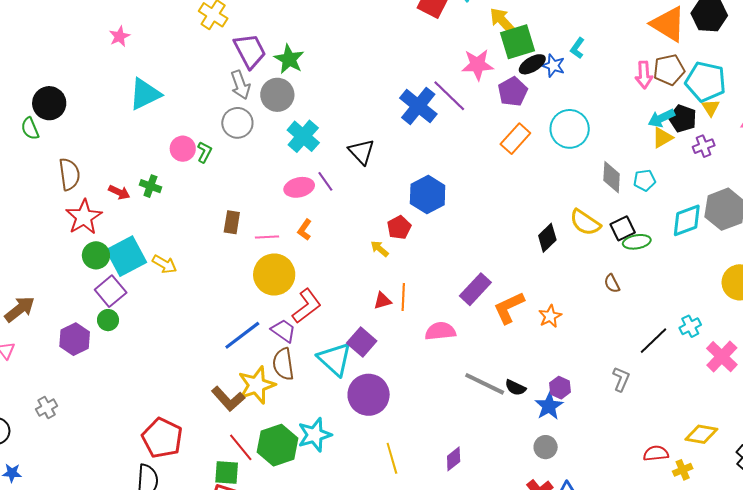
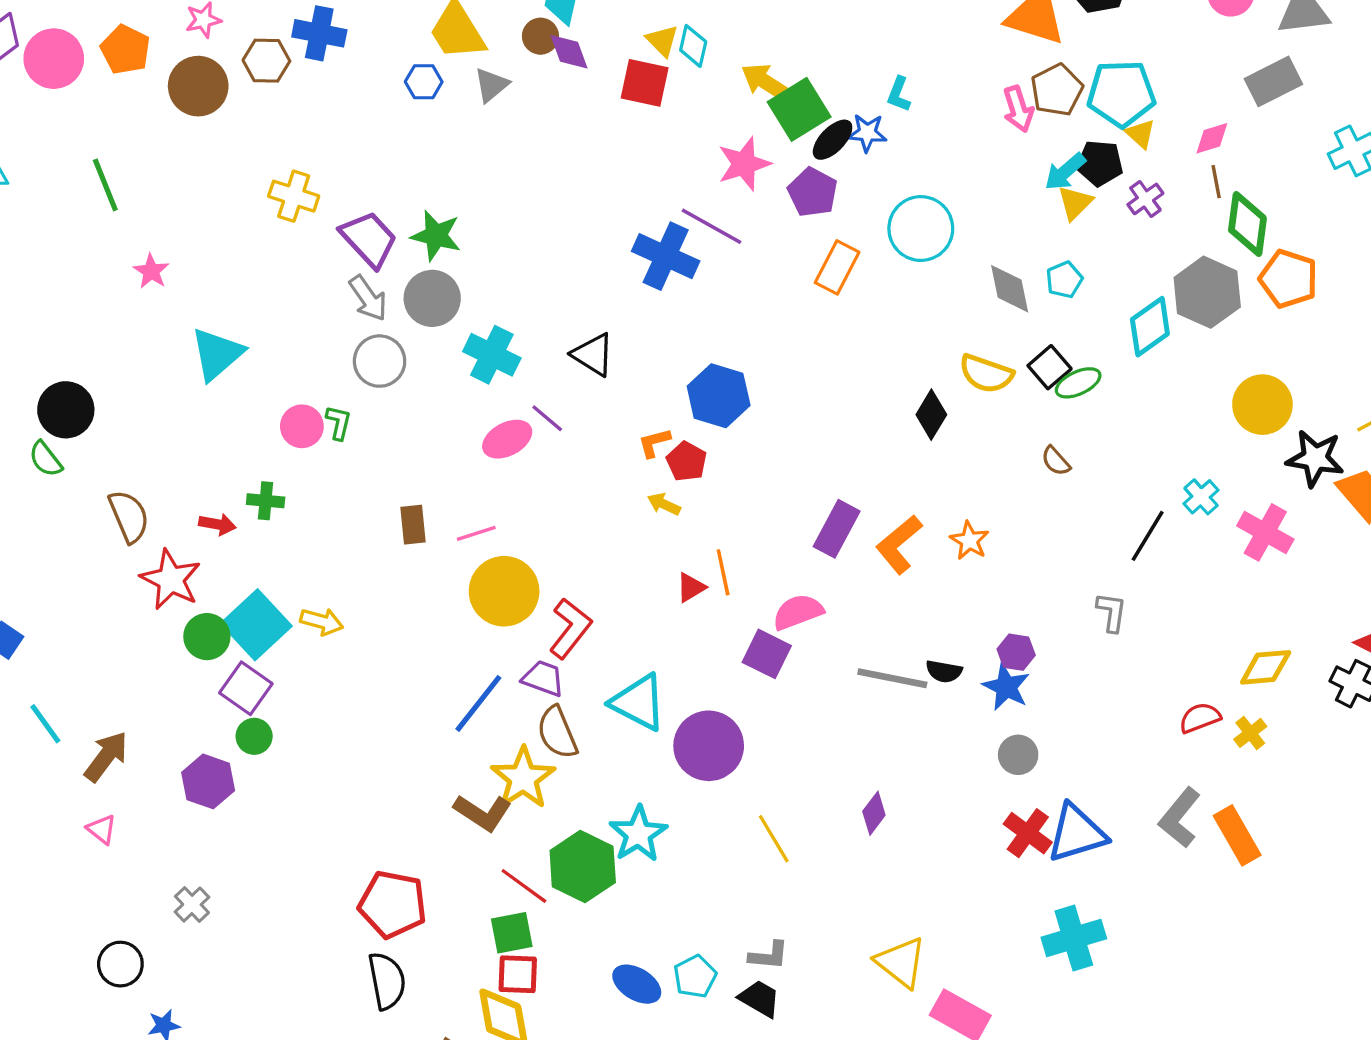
orange L-shape: (305, 230) -> (654, 443), moved, turned 55
purple square: (362, 342) -> (767, 654), moved

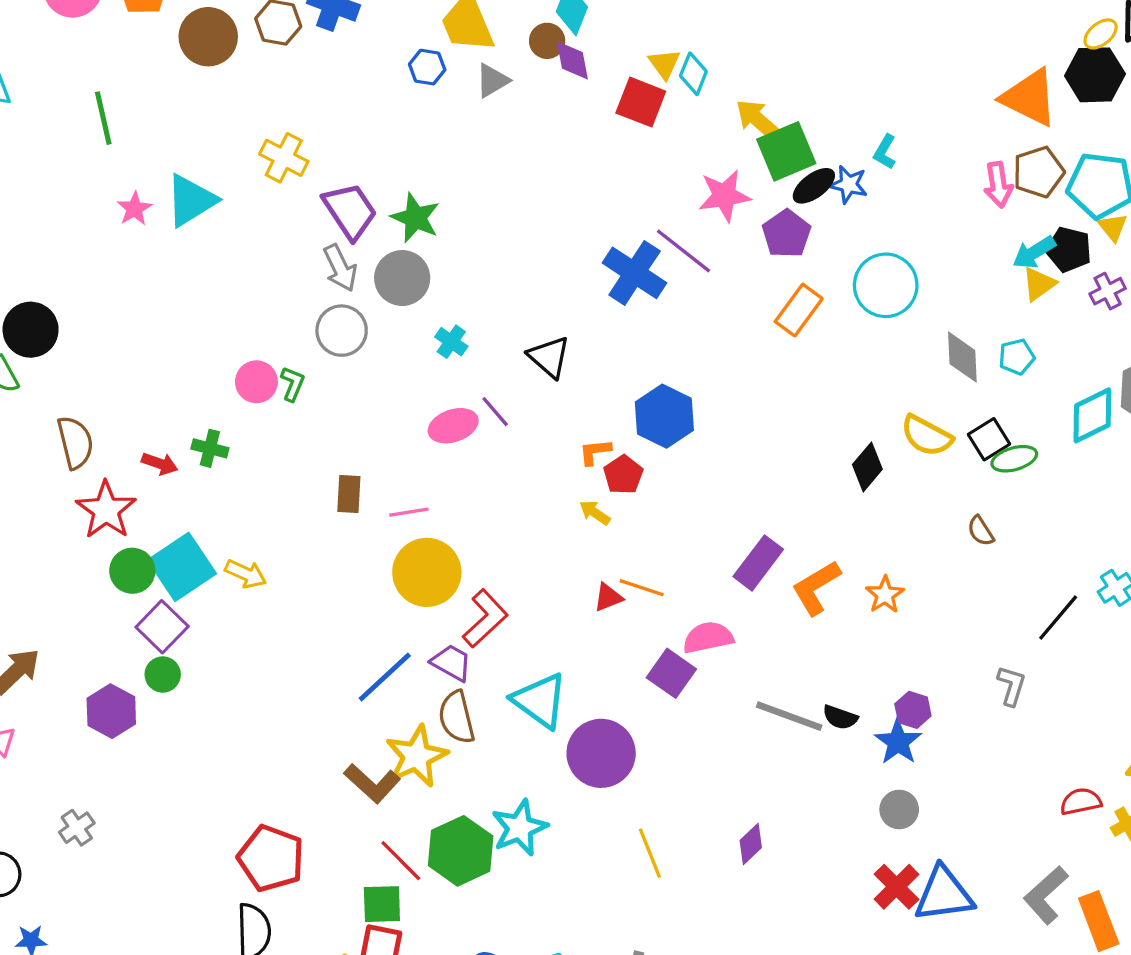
cyan triangle: (217, 354) -> (191, 200), moved
cyan cross: (492, 355) -> (451, 342), size x0.6
orange line: (723, 572) -> (642, 588), turned -69

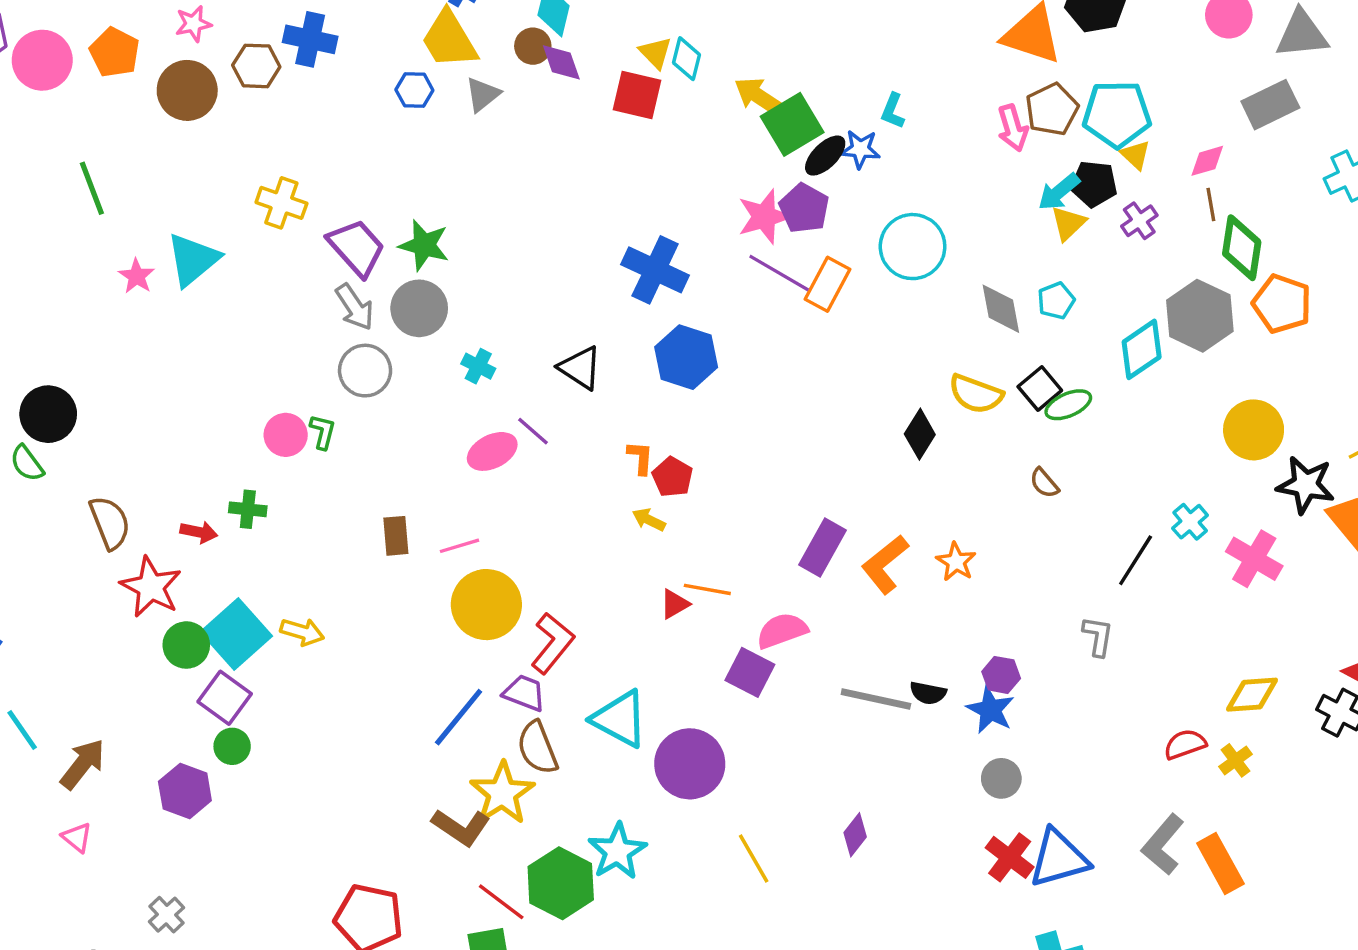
pink star: (724, 196) -> (764, 217), moved
purple line: (683, 251) -> (779, 273), moved
blue hexagon: (664, 416) -> (686, 357), moved
orange L-shape: (595, 452) -> (640, 458), turned 108

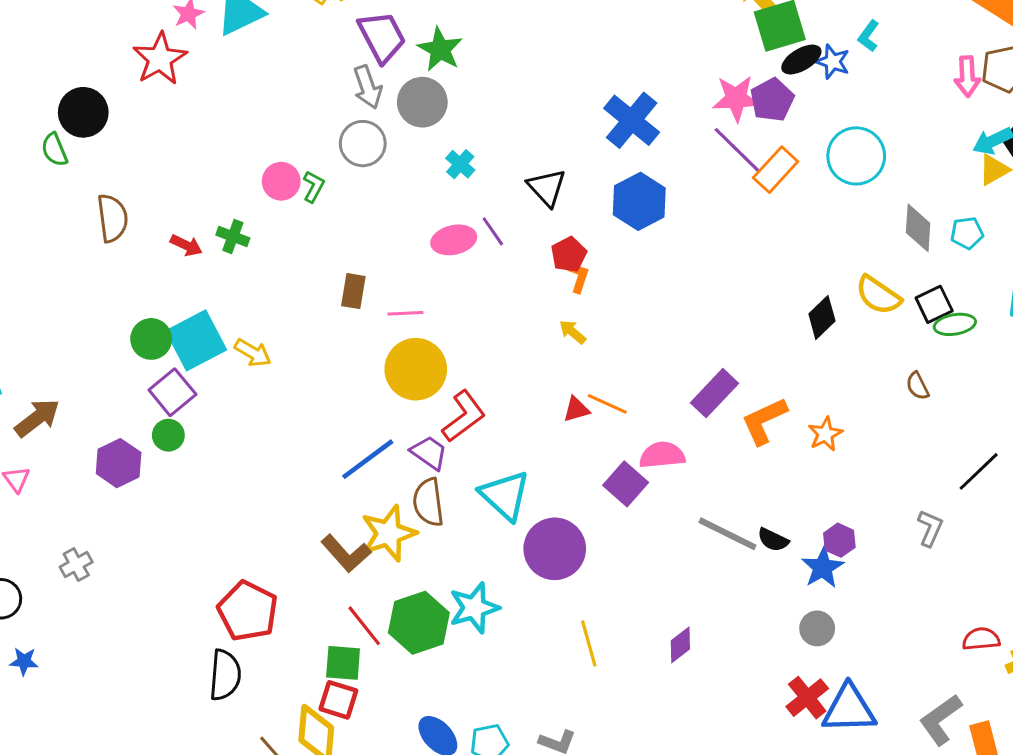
red pentagon: (672, 477) -> (569, 254), moved
red star: (151, 587) -> (160, 59), moved

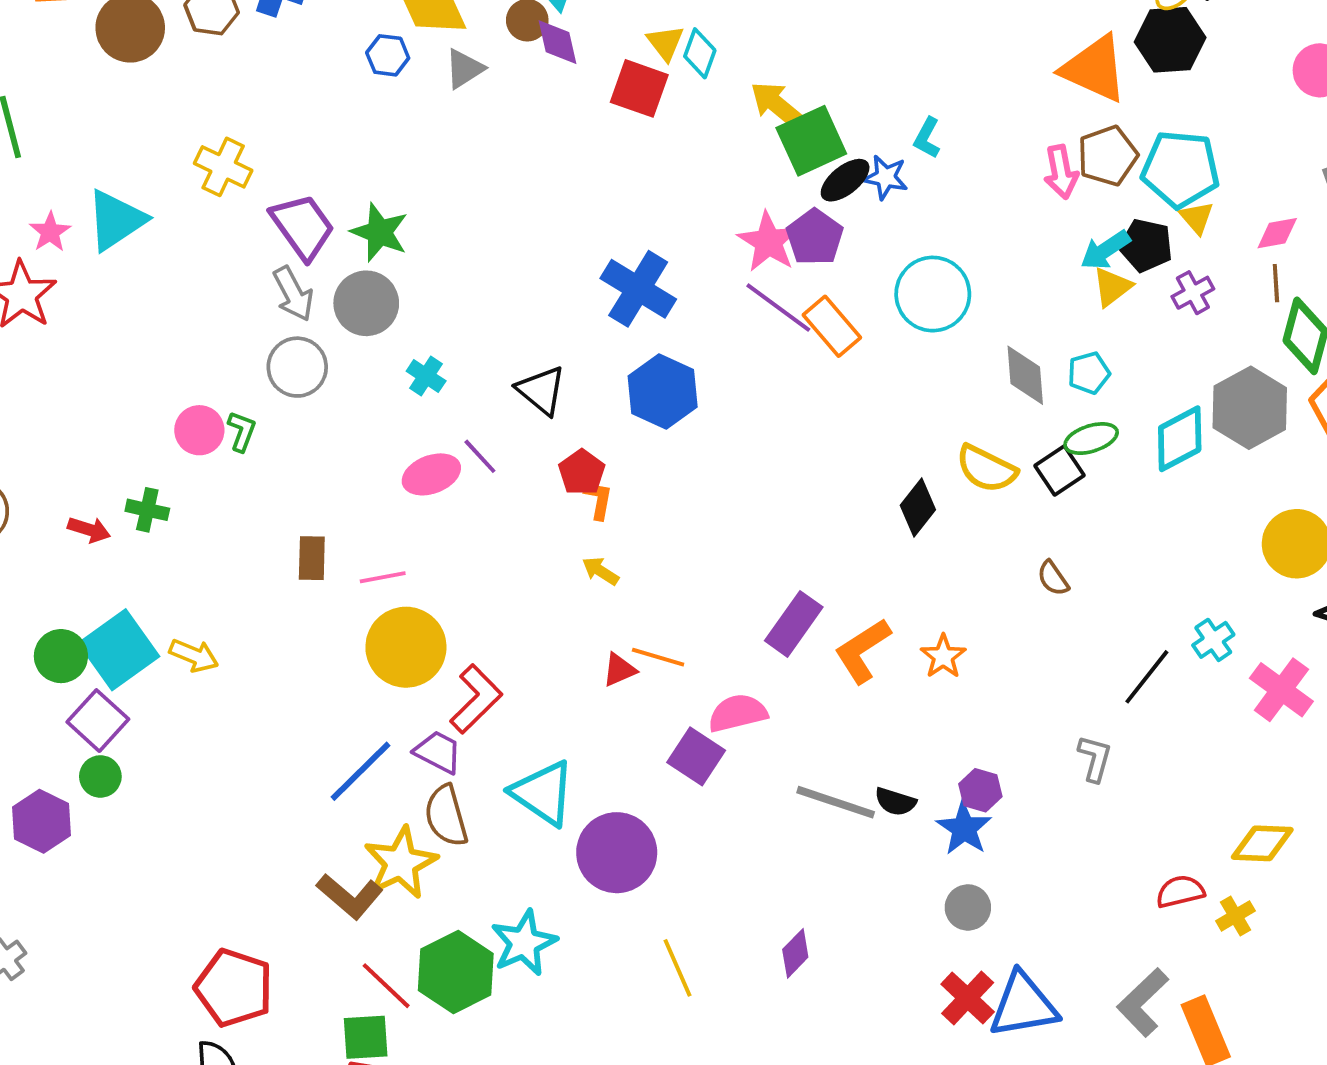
pink star: (736, 98) -> (768, 242), turned -30
orange rectangle: (776, 170) -> (832, 326), turned -75
green ellipse: (955, 324) -> (1091, 439), moved

